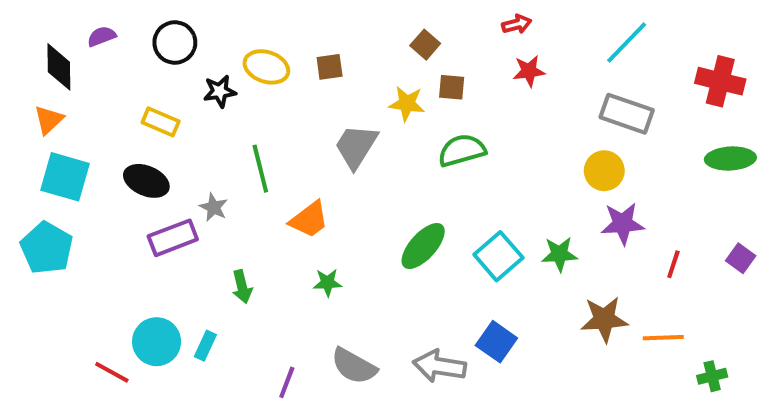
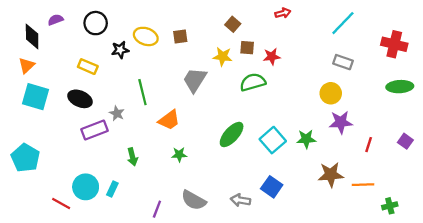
red star: (529, 71) -> (272, 57), moved
gray rectangle: (627, 114) -> (343, 62), size x0.7
cyan pentagon: (47, 248) -> (25, 158), moved
gray arrow: (439, 366) -> (240, 200), size x0.7

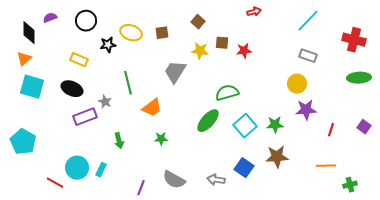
brown square: (233, 24) -> (198, 22), moved
green semicircle: (253, 82) -> (227, 93), moved
brown star: (331, 175) -> (277, 157), moved

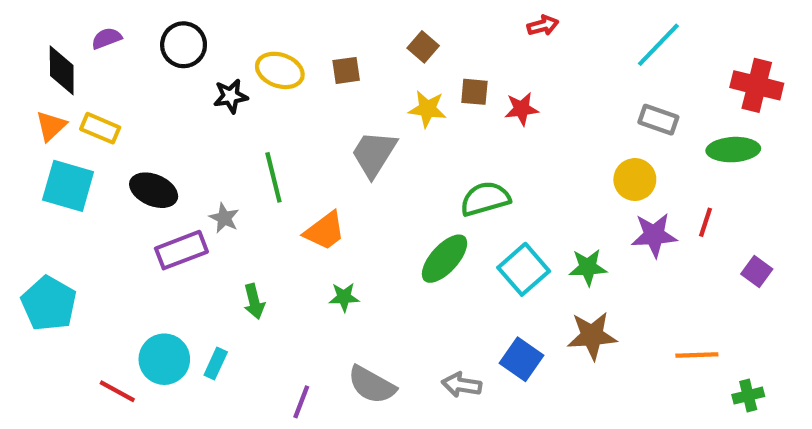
yellow rectangle: (79, 60) -> (100, 128), moved
green ellipse: (359, 78) -> (733, 150), moved
purple square: (364, 127) -> (757, 271), moved
red line: (331, 130) -> (705, 222), moved

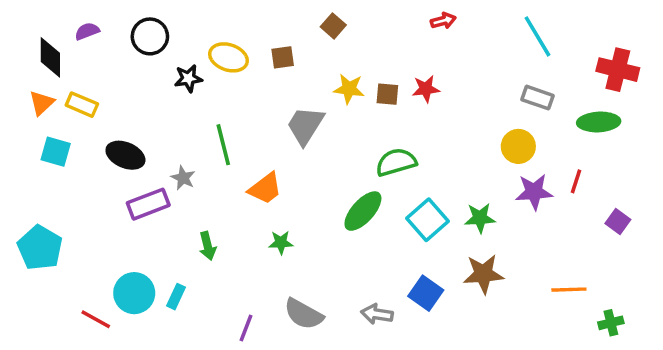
cyan line: (658, 45) -> (538, 36), turned -75
brown square: (423, 47) -> (333, 26), moved
brown square: (474, 92) -> (387, 94), moved
cyan square: (68, 186) -> (56, 152), size x0.7

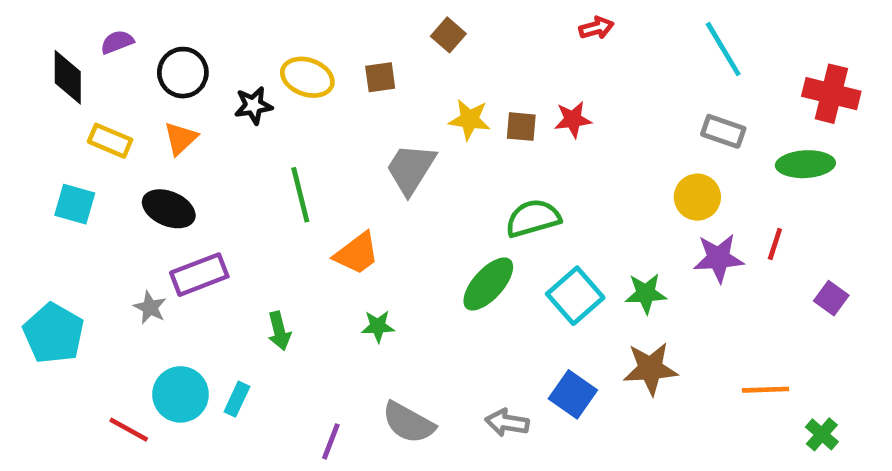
black circle: (150, 36) -> (183, 73), moved
orange triangle: (42, 103) -> (181, 138), moved
gray star: (183, 178) -> (150, 307), moved
green cross: (611, 323) -> (822, 434), turned -35

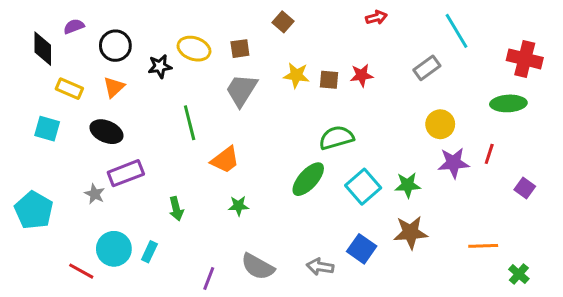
gray rectangle: (723, 131) -> (427, 68), moved, turned -55
gray trapezoid: (411, 169) -> (241, 90), moved

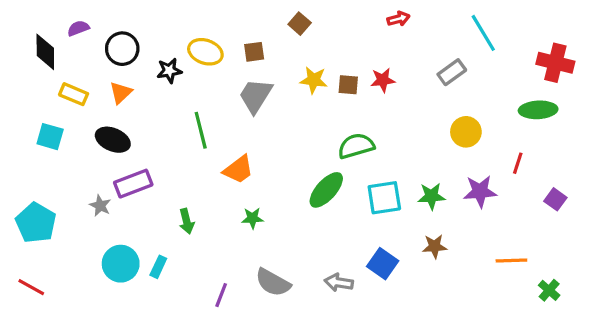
purple star: (454, 163) -> (480, 191), moved
cyan square: (363, 187) -> (384, 198), turned 32
brown star: (411, 233) -> (435, 246), size x0.7
red line: (81, 271) -> (31, 287), moved

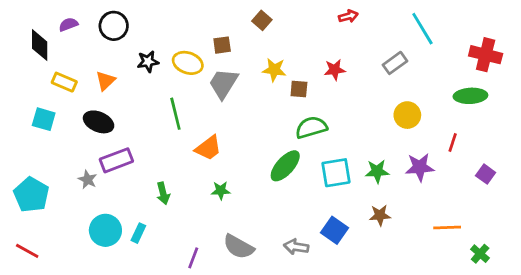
black circle: (122, 49) -> (114, 26), moved
yellow ellipse: (205, 52) -> (188, 63), moved
brown square: (348, 85) -> (299, 89), moved

